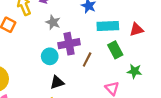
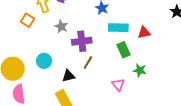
gray star: (53, 22) -> (61, 26), moved
cyan circle: (50, 56) -> (44, 61), moved
brown line: (87, 60) -> (88, 62), moved

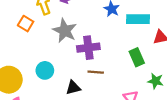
gray star: (61, 26) -> (65, 31), size x1.5
cyan rectangle: (118, 28) -> (138, 19), moved
brown line: (88, 62) -> (96, 72), turned 64

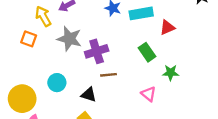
black triangle: (73, 88) -> (89, 95), turned 42

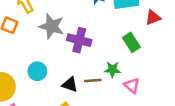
purple cross: (97, 51) -> (79, 40), turned 30
green star: (171, 73) -> (112, 69), moved
brown line: (108, 75) -> (93, 80), moved

